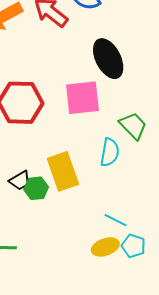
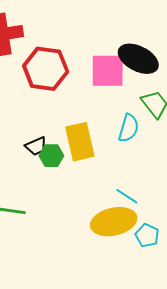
black ellipse: (108, 59) -> (138, 59), moved, turned -42
cyan pentagon: (133, 246) -> (147, 236), moved
yellow ellipse: (105, 247) -> (114, 222), size x1.6

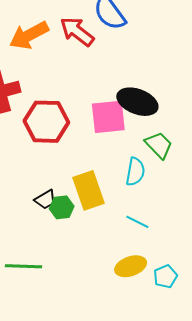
cyan line: (127, 196) -> (137, 222), moved
yellow ellipse: (114, 222) -> (131, 266), size x0.7
cyan pentagon: (147, 236) -> (165, 276), turned 30

